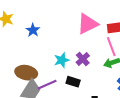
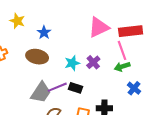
brown ellipse: (26, 73) -> (37, 57), moved
black rectangle: (73, 82) -> (75, 88), moved

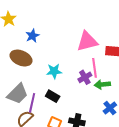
pink line: (122, 50) -> (94, 68), moved
purple cross: (93, 62) -> (85, 77), moved
purple line: (57, 87) -> (32, 103), moved, turned -66

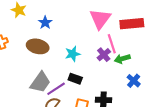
pink triangle: (87, 41) -> (100, 19), turned -30
purple line: (32, 103) -> (56, 89), turned 54

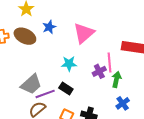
pink triangle: (100, 19) -> (84, 33), moved
brown ellipse: (38, 46) -> (25, 36), moved
green arrow: (122, 59) -> (116, 79), turned 105

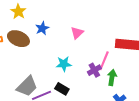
pink triangle: (84, 33) -> (77, 33), size x0.6
pink line: (109, 62) -> (104, 61), turned 30

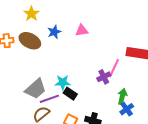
pink triangle: (77, 33) -> (82, 30), moved, turned 32
cyan star: (64, 64) -> (63, 82), moved
green arrow: (112, 77) -> (122, 96), moved

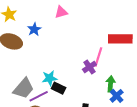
pink triangle: (82, 30) -> (61, 12), moved

